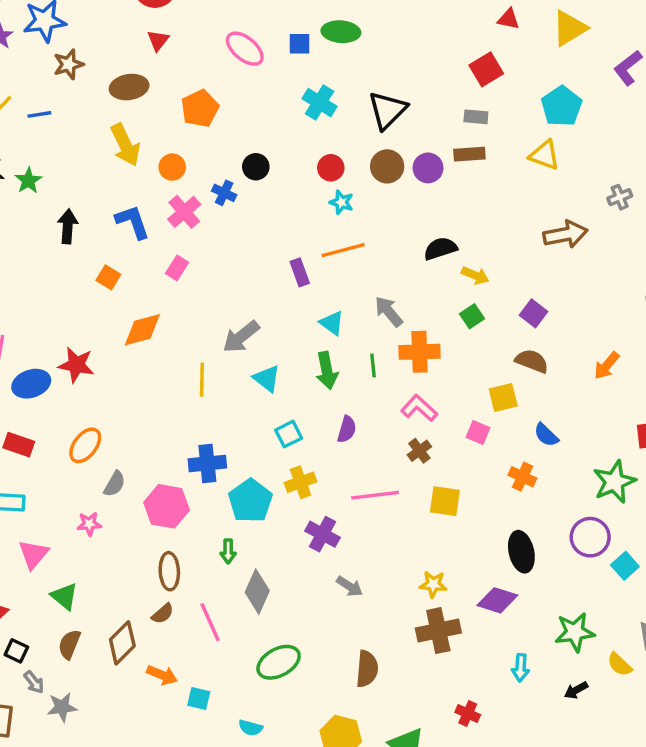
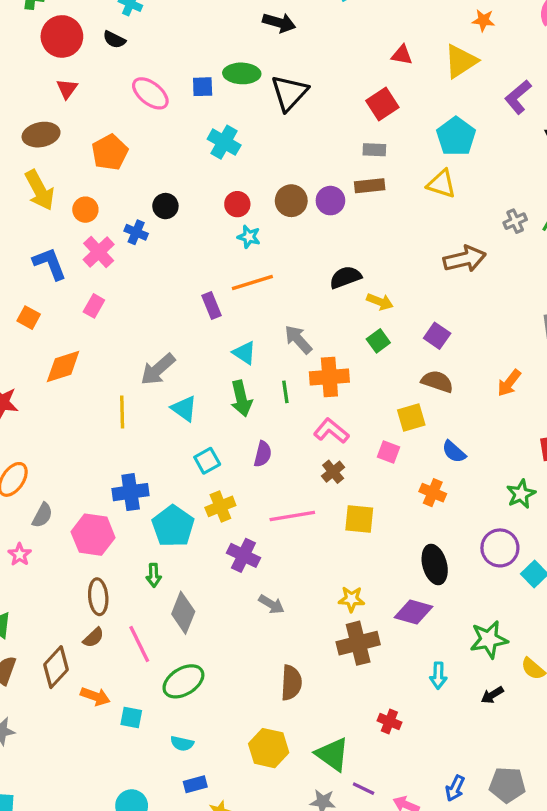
black triangle: (387, 110) -> (289, 93), moved
green star: (614, 482) -> (521, 494), size x0.7
pink star: (89, 524) -> (20, 555), turned -30
green ellipse: (279, 662) -> (183, 681), moved

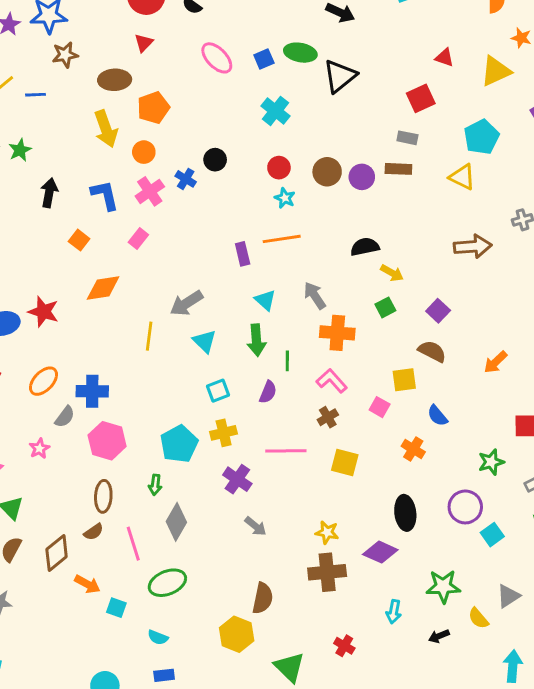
blue square: (203, 87) -> (264, 59), turned -30
orange pentagon: (110, 152) -> (153, 108), moved
green line: (285, 392) -> (287, 361), moved
blue cross: (131, 492) -> (92, 391), moved
yellow hexagon: (269, 748) -> (237, 634), moved

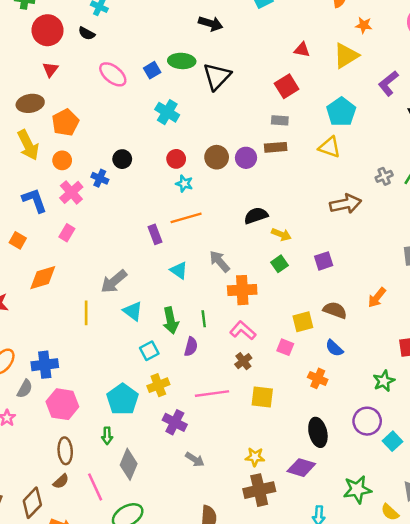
purple square: (438, 311) -> (324, 261), turned 36
green arrow: (256, 340) -> (171, 321), moved
brown semicircle: (432, 351) -> (335, 310), moved

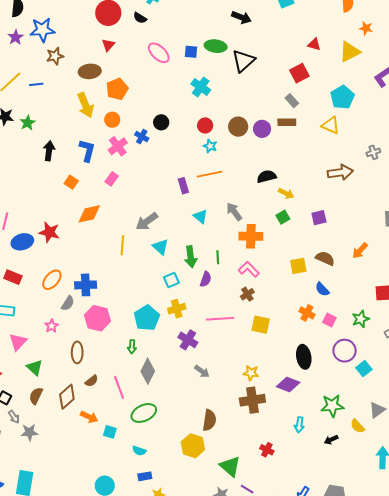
blue square: (152, 70) -> (191, 52), turned 32
gray rectangle: (280, 120) -> (292, 101), turned 40
blue L-shape: (34, 200) -> (87, 151), turned 30
pink square: (285, 347) -> (329, 320), moved
brown ellipse: (65, 451) -> (77, 352), moved

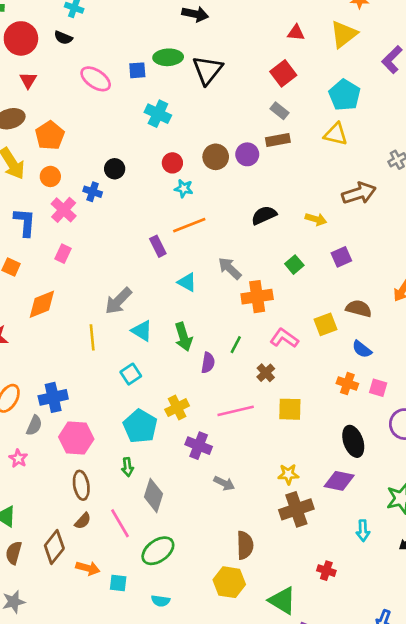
yellow arrow: (286, 193) -> (316, 219), moved
green line: (218, 257) -> (236, 345), moved, turned 40
pink L-shape: (249, 269) -> (284, 338), moved
cyan square: (171, 280) -> (131, 374), moved
brown ellipse: (77, 352) -> (81, 485), moved

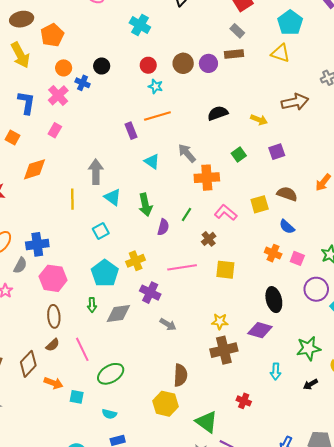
orange circle: (50, 176) -> (64, 68), moved
gray arrow: (118, 301) -> (96, 172), turned 130
gray diamond: (154, 495) -> (118, 314), moved, turned 60

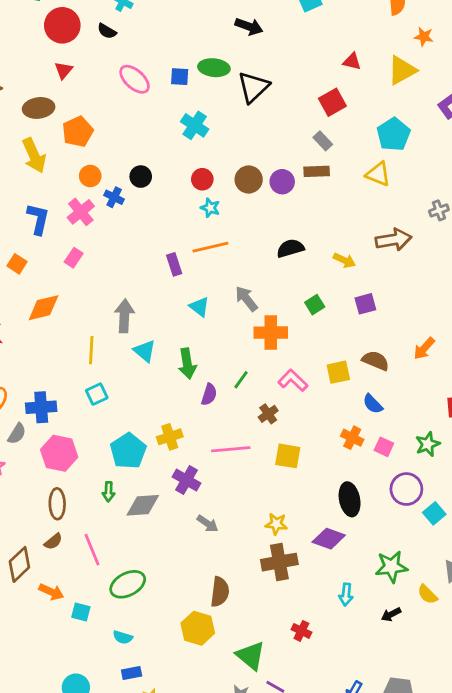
cyan square: (101, 231) -> (97, 394), moved

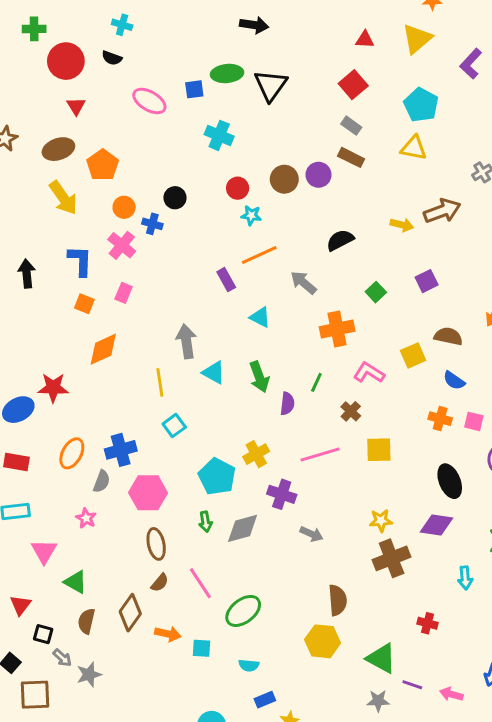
brown rectangle: (317, 171) -> (351, 157), turned 40
yellow arrow: (344, 260) -> (402, 225), moved
orange square: (17, 264) -> (84, 304), moved
gray arrow: (246, 299) -> (304, 283), moved

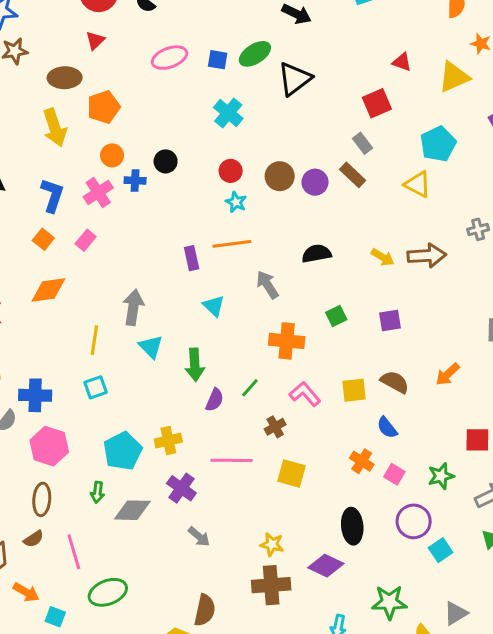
green ellipse: (227, 73) -> (255, 54), turned -44
pink ellipse: (149, 101) -> (169, 58), turned -68
blue cross: (152, 224) -> (135, 180), turned -30

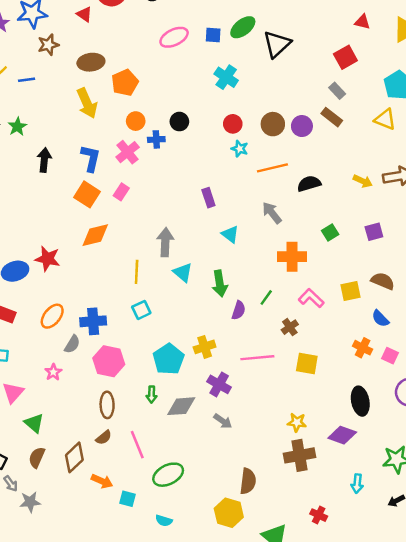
red triangle: (95, 40) -> (84, 14), moved, turned -35
orange square: (43, 239) -> (87, 194), size x1.5
orange line: (232, 244) -> (272, 168), moved
gray arrow: (199, 537) -> (223, 421), moved

